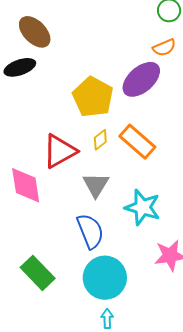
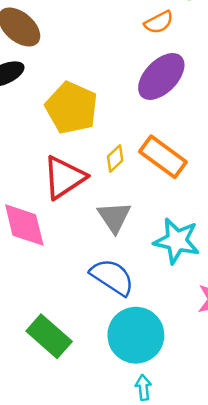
orange semicircle: (164, 48) -> (159, 22), moved
yellow pentagon: (93, 97) -> (72, 108), moved
blue semicircle: (90, 231) -> (112, 277), turned -30

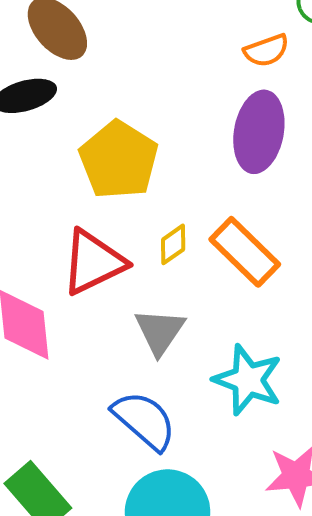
purple ellipse: (161, 76) -> (259, 132), turned -42

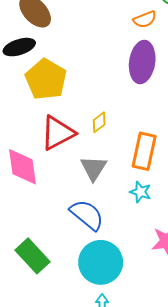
yellow pentagon: (119, 160) -> (46, 79), moved
orange rectangle: (245, 252) -> (144, 151), moved, turned 60
cyan star: (248, 380) -> (140, 192), size x0.6

